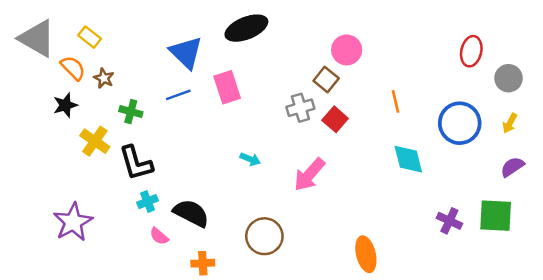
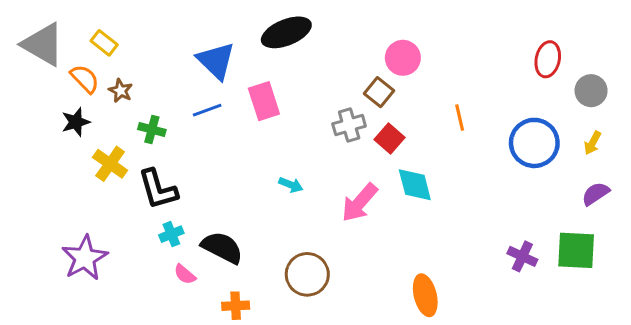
cyan diamond: (408, 159) -> (415, 185), moved

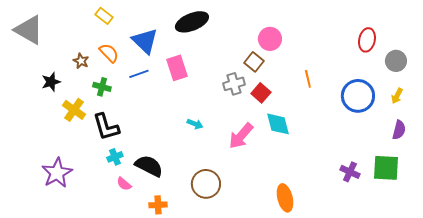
yellow rectangle: (104, 43) -> (104, 16), moved
orange semicircle: (85, 79) -> (109, 53), moved
purple semicircle: (596, 194) -> (399, 130), turned 138

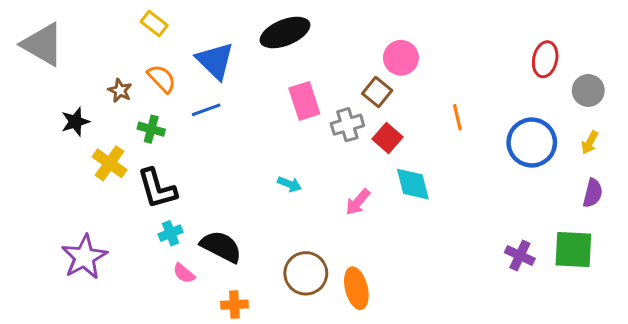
pink rectangle: (177, 68) -> (304, 101), moved
pink arrow: (241, 136) -> (358, 202), size x0.7
orange ellipse: (285, 198) -> (356, 288), moved

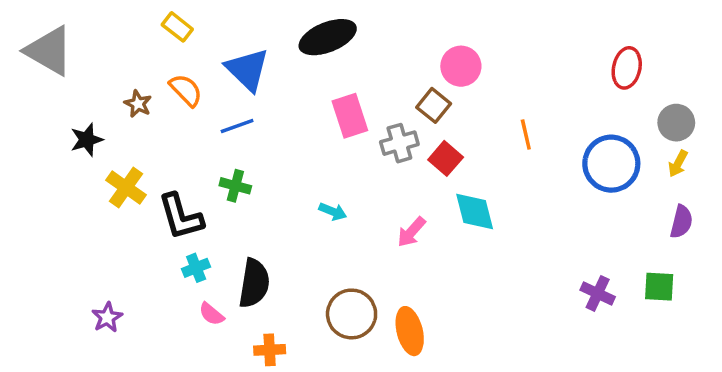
gray circle: (588, 90) -> (676, 123), moved
green cross: (151, 129) -> (235, 186), moved
black semicircle: (221, 247) -> (254, 283), turned 72
green square: (573, 250) -> (659, 287), size x0.7
purple star: (84, 257) -> (107, 317), moved, size x0.6

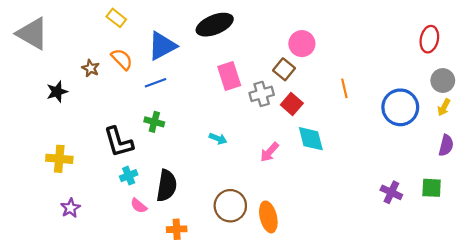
red ellipse: (627, 68) -> (429, 39), moved
blue triangle: (247, 70) -> (162, 46), turned 48
yellow cross: (126, 188) -> (59, 159), moved, turned -30

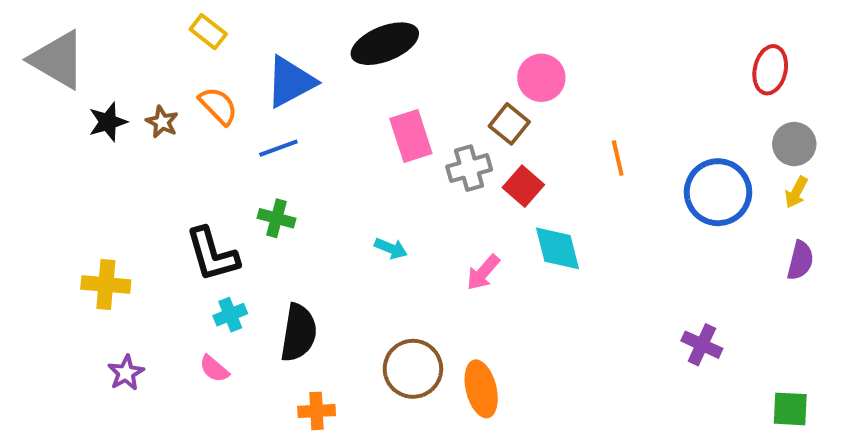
black star: (57, 92) -> (108, 122), moved
green square: (432, 188) -> (790, 409), moved
pink semicircle: (139, 206) -> (214, 369), moved

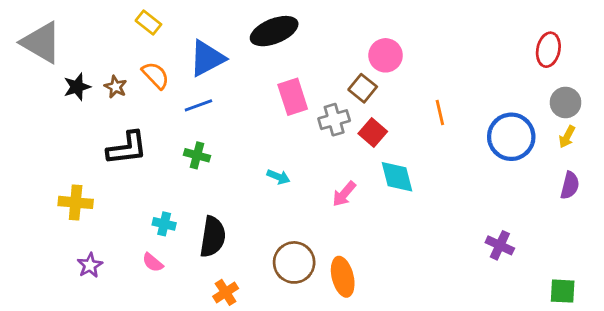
black L-shape: (212, 254) -> (127, 148), moved, turned -81
cyan cross: (230, 315) -> (164, 224), turned 35
orange cross: (317, 411) -> (226, 292), turned -30

